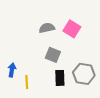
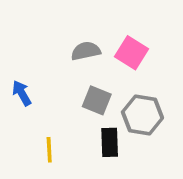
blue arrow: (12, 70) -> (22, 93), moved, turned -40
gray hexagon: (84, 74) -> (142, 115), moved

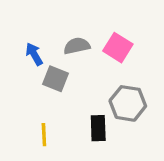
blue arrow: (22, 93) -> (34, 54), moved
gray square: (97, 100) -> (55, 79), moved

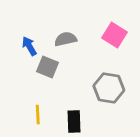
pink square: (118, 48) -> (114, 35), moved
black rectangle: (98, 128) -> (74, 121), moved

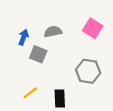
blue arrow: (29, 46) -> (23, 37), turned 49
yellow line: (38, 114) -> (30, 93), turned 56

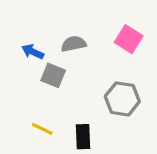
blue arrow: (23, 37) -> (33, 52), turned -84
yellow line: (30, 93) -> (42, 129), turned 63

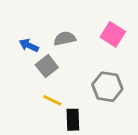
gray square: (53, 75) -> (47, 66), turned 30
yellow line: (42, 129) -> (52, 100), moved

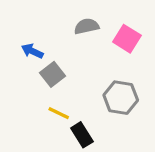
gray semicircle: (65, 39) -> (87, 26), moved
black rectangle: (73, 120) -> (82, 135), turned -30

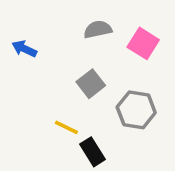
blue arrow: (32, 51) -> (24, 49), moved
gray square: (52, 74) -> (91, 84), moved

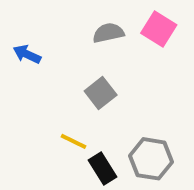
pink square: (143, 43) -> (159, 29), moved
gray hexagon: (136, 110) -> (151, 159), moved

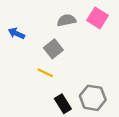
gray square: (101, 93) -> (53, 49), moved
yellow line: (73, 141) -> (45, 73), moved

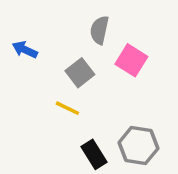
pink square: (97, 18) -> (131, 60), moved
gray semicircle: (66, 20) -> (99, 30), turned -66

